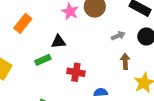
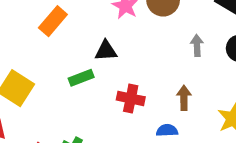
gray arrow: (118, 36) -> (197, 46), turned -72
brown arrow: (125, 61) -> (184, 98), moved

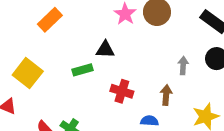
orange rectangle: (53, 21) -> (50, 20), moved
gray arrow: (197, 46) -> (183, 66), moved

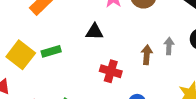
green rectangle: (82, 70) -> (51, 51), moved
brown arrow: (166, 95) -> (147, 55), moved

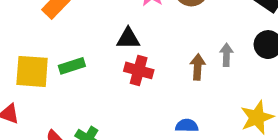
yellow square: (21, 55) -> (32, 71), turned -32
red cross: (111, 71) -> (139, 70), moved

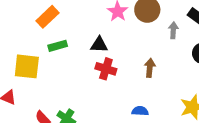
gray arrow: (226, 55) -> (173, 30), moved
green rectangle: (72, 66) -> (58, 46), moved

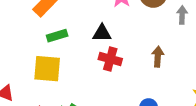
yellow square: (27, 66) -> (47, 69), moved

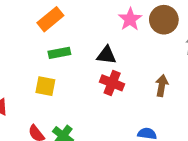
yellow square: (47, 69) -> (45, 86), size x0.7

